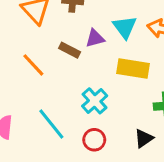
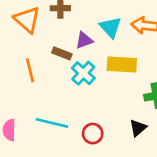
orange line: (33, 65) -> (30, 70), turned 35
cyan cross: (95, 101) -> (83, 73), moved
cyan line: (51, 124) -> (52, 123), turned -32

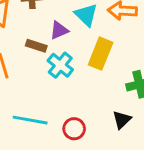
yellow rectangle: (122, 65) -> (101, 54), turned -68

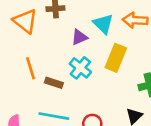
brown rectangle: (36, 46) -> (54, 83), moved

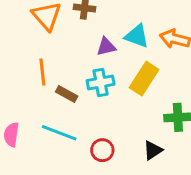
cyan triangle: (103, 24) -> (137, 36), turned -35
cyan cross: (80, 68) -> (101, 82), turned 30

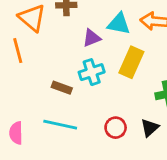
orange line: (42, 72) -> (18, 51), moved
red circle: (102, 150) -> (116, 128), moved

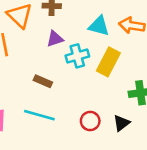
purple triangle: (92, 38) -> (55, 39), moved
cyan cross: (92, 72) -> (77, 56), moved

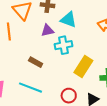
cyan triangle: (99, 26) -> (68, 20), moved
yellow rectangle: (108, 62) -> (83, 66), moved

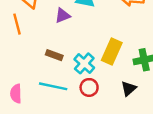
cyan cross: (63, 45) -> (84, 63), moved, turned -30
red circle: (69, 96) -> (89, 87), moved

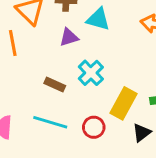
yellow rectangle: (112, 51) -> (124, 103), moved
cyan cross: (84, 63) -> (91, 73), moved

